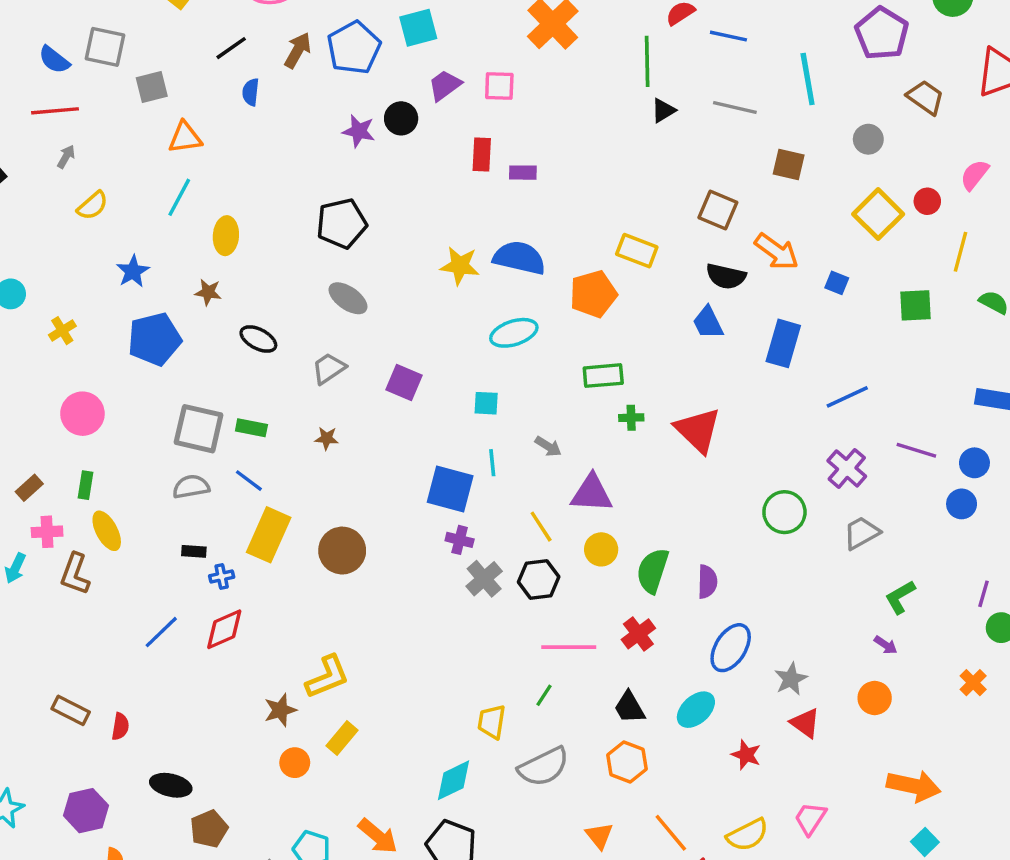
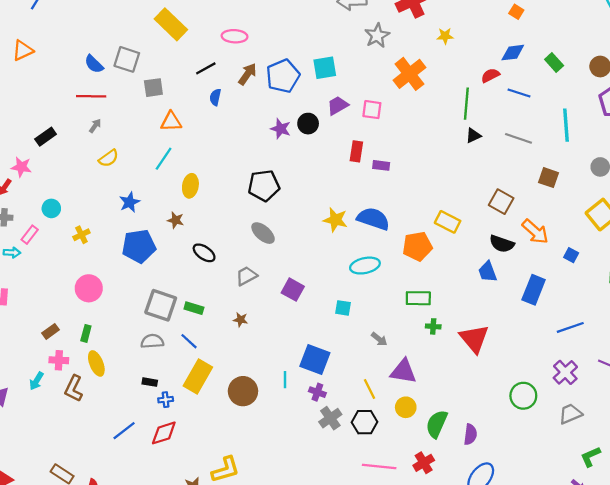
cyan line: (492, 463) -> (285, 380), moved

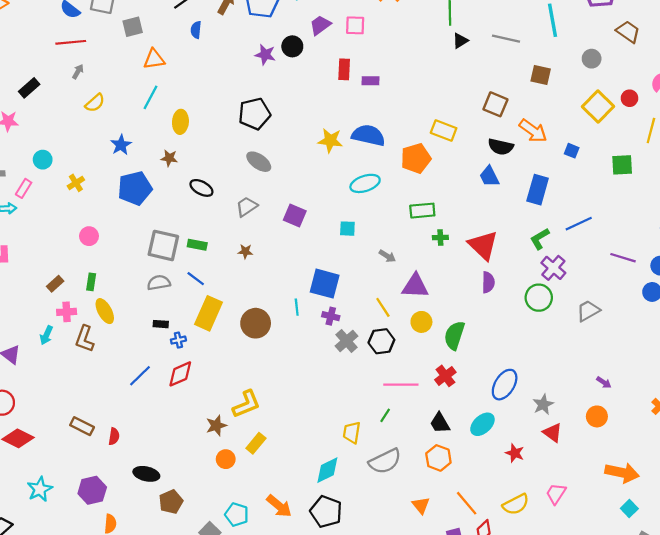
pink circle: (89, 288) -> (89, 236), size x0.7
purple cross: (565, 372) -> (553, 268), moved
purple semicircle: (470, 434) -> (488, 282), moved
green L-shape: (590, 457) -> (540, 239), moved

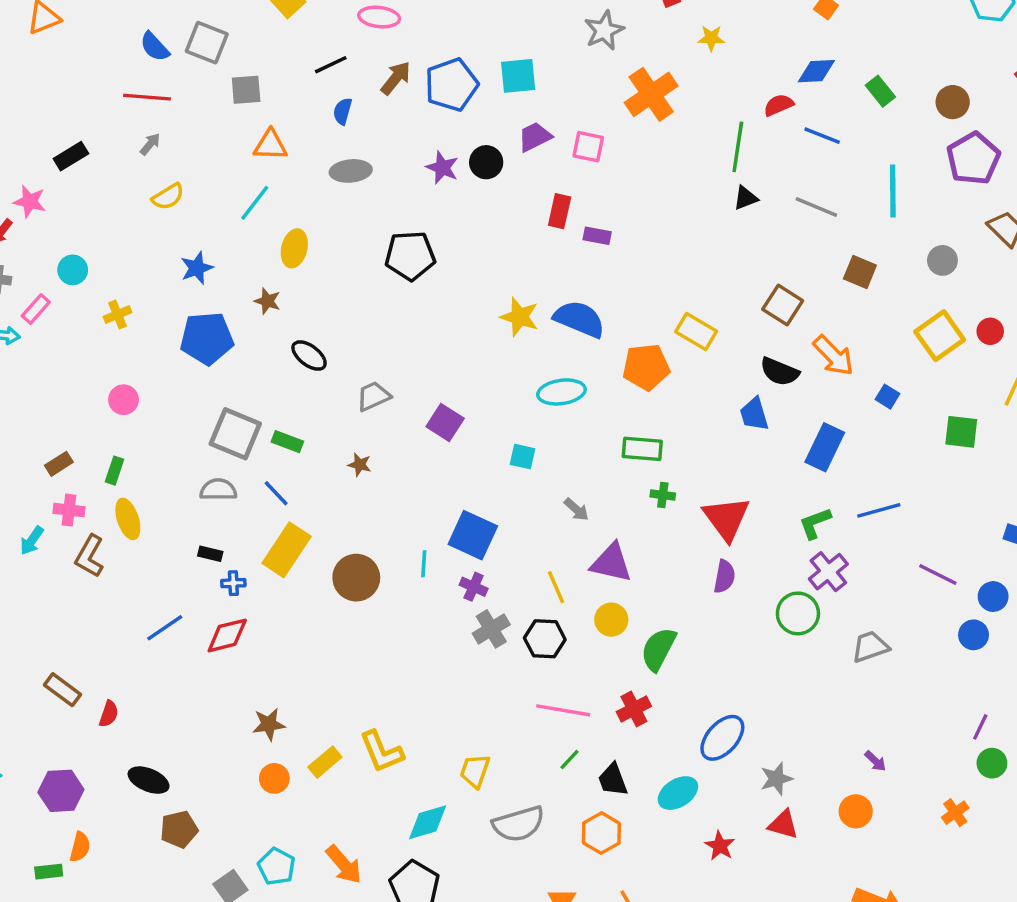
gray ellipse: (259, 162) -> (351, 171), moved, turned -50
yellow L-shape: (246, 404) -> (382, 752), moved, turned 80
green line: (385, 415) -> (570, 759), moved
red triangle: (552, 433) -> (783, 824), turned -30

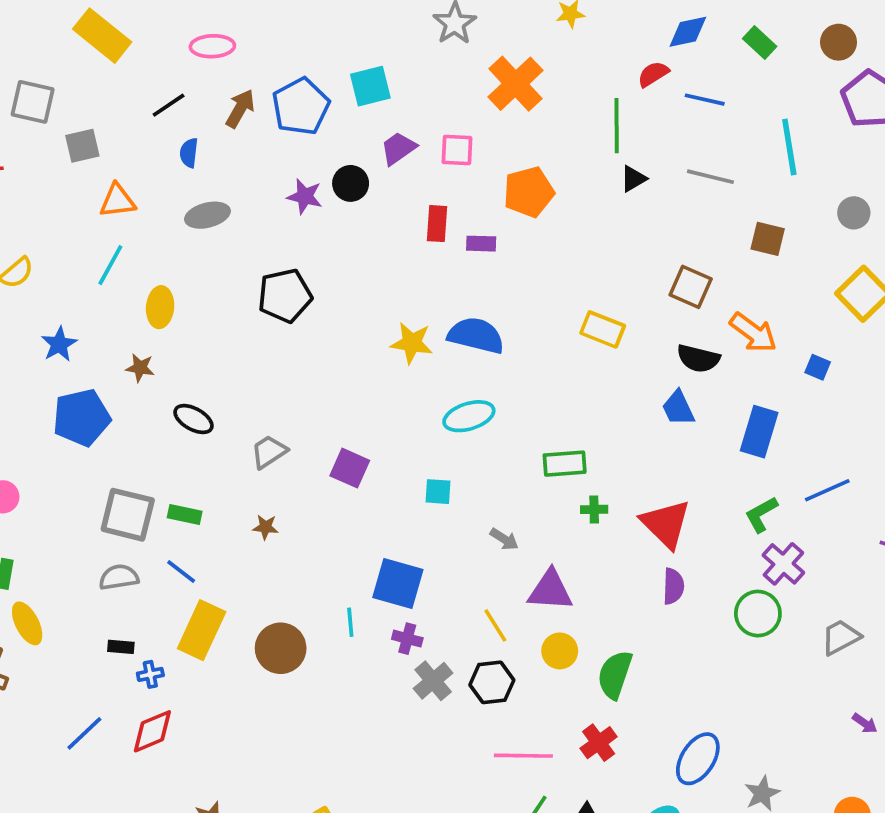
orange pentagon: (646, 367) -> (529, 192), moved
purple arrow: (875, 761) -> (865, 723), moved

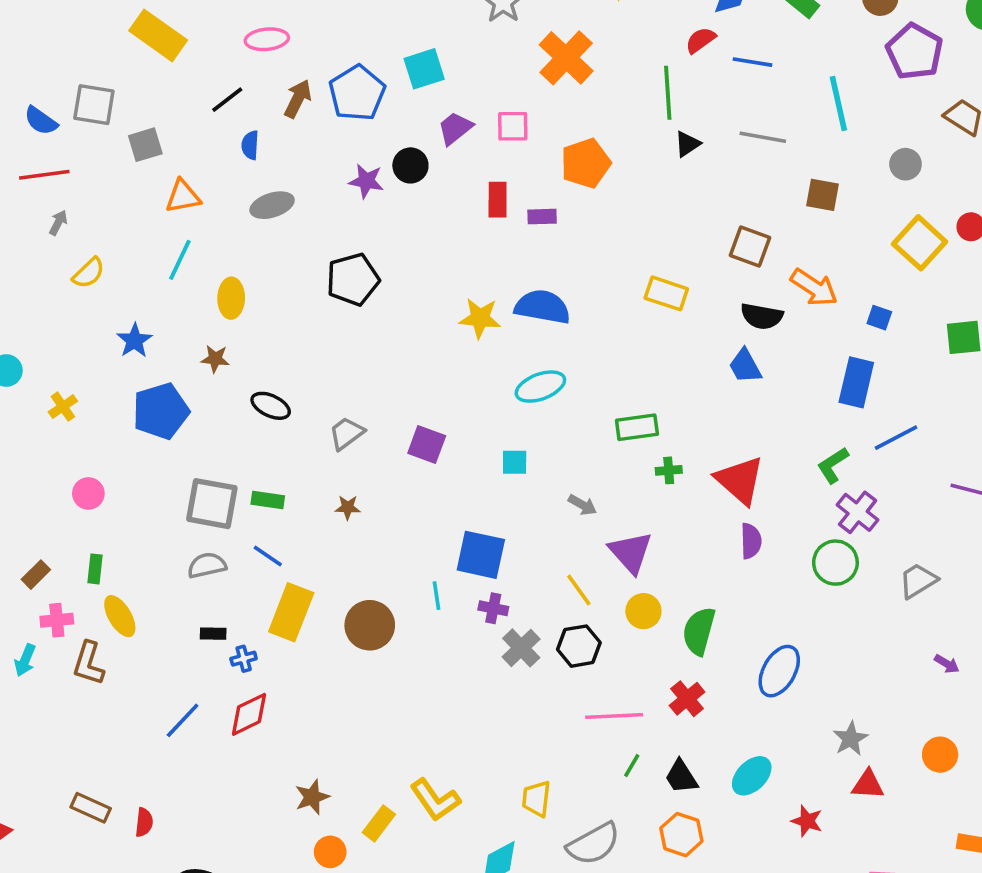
blue rectangle: (759, 432) -> (856, 382), moved
purple triangle: (550, 590) -> (631, 552), turned 48
blue ellipse: (698, 759) -> (779, 671), moved

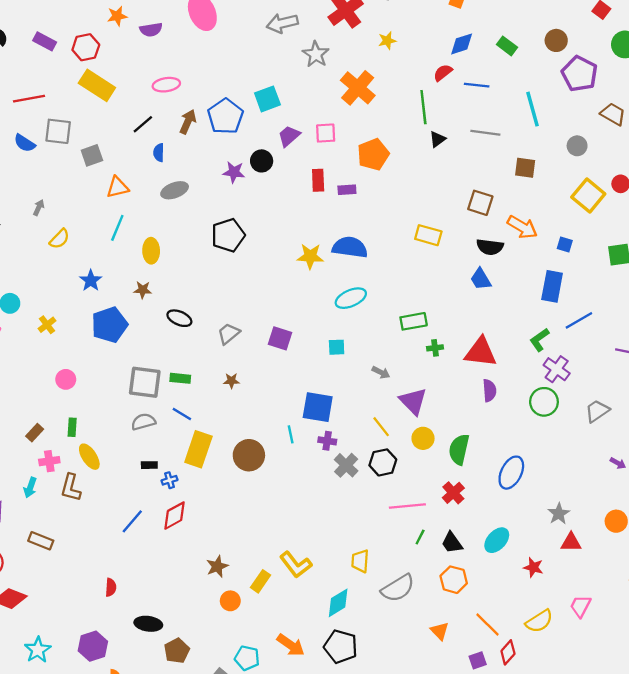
red line: (44, 175) -> (29, 99), moved
red triangle: (740, 480) -> (481, 352), turned -32
brown rectangle: (91, 808) -> (41, 541), moved

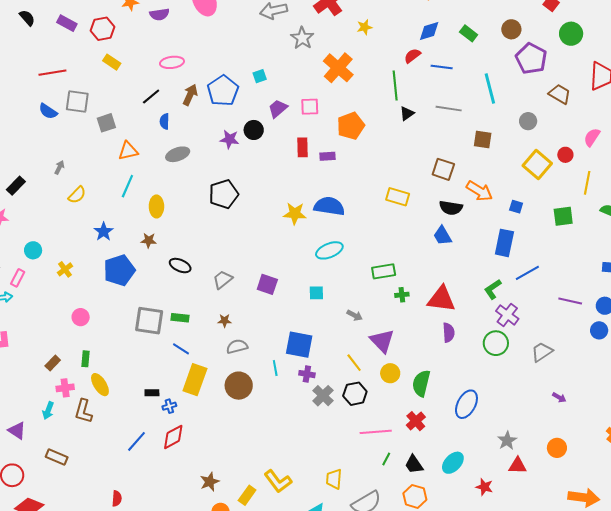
yellow rectangle: (97, 85) -> (112, 62), size x0.6
cyan square: (267, 99) -> (260, 76), size x0.6
gray semicircle: (143, 422) -> (237, 347), moved

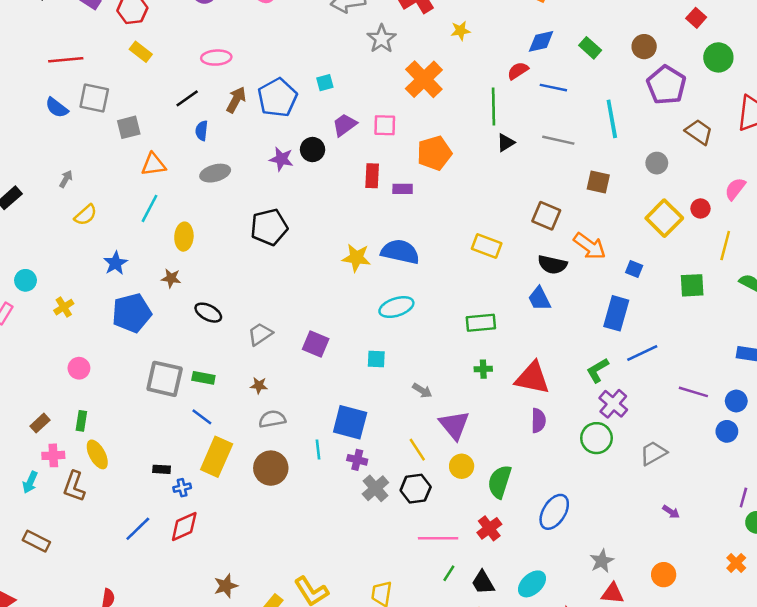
green rectangle: (384, 271) -> (481, 323), moved

